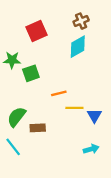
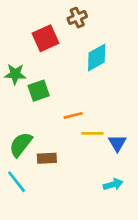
brown cross: (81, 21) -> (77, 18), moved

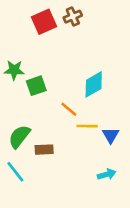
red square: (46, 38) -> (44, 22), moved
cyan diamond: (97, 58) -> (94, 84), moved
orange line: (73, 115) -> (69, 109), turned 54

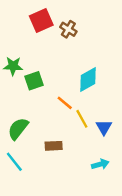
brown cross: (73, 17) -> (68, 29), moved, turned -35
yellow line: (87, 126) -> (82, 119), turned 60
brown rectangle: (44, 150) -> (54, 146), moved

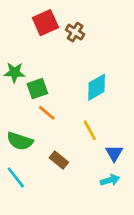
orange line: (65, 103) -> (47, 113), moved
blue triangle: (104, 127) -> (114, 153), moved
green semicircle: (18, 129) -> (20, 141), turned -110
brown rectangle: (54, 146) -> (59, 160), turned 42

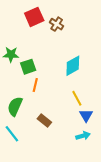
orange line: (47, 113) -> (35, 85), turned 64
yellow line: (90, 130) -> (77, 98), moved
green semicircle: (20, 141) -> (15, 106), turned 96

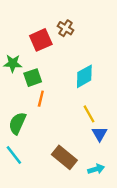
red square: (34, 17) -> (41, 40), moved
brown rectangle: (44, 121) -> (64, 157), moved, size x1.5
cyan arrow: (83, 136) -> (96, 169), moved

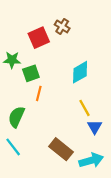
cyan arrow: (96, 169) -> (91, 160), size x1.5

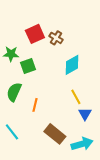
brown cross: (62, 26) -> (56, 38), moved
orange line: (39, 93) -> (35, 105), moved
green semicircle: (16, 117) -> (14, 92), moved

